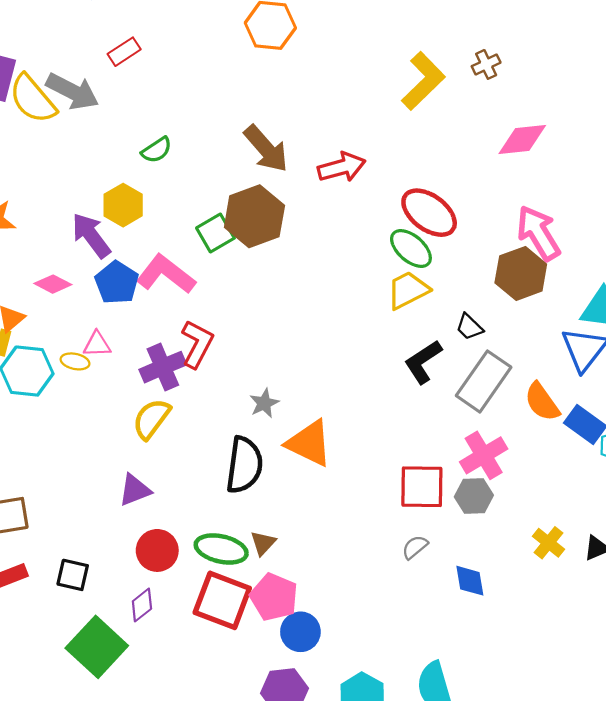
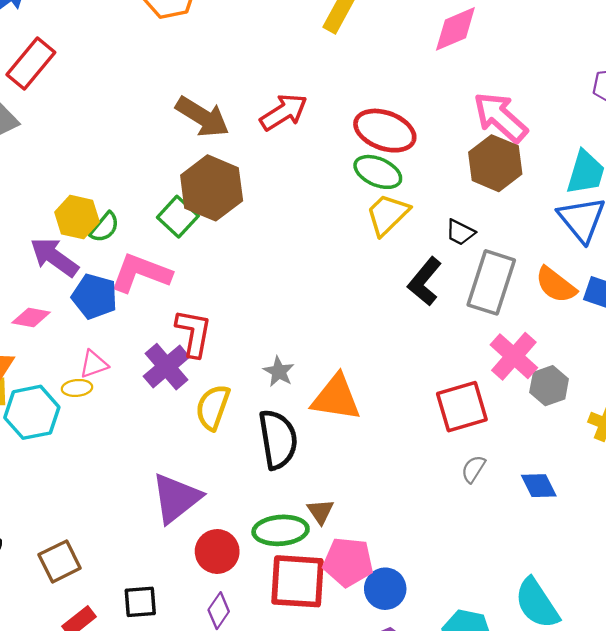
red rectangle: (124, 52) -> (31, 64), size x1.5
green semicircle: (157, 150) -> (105, 227), moved
yellow semicircle: (151, 419) -> (213, 407), moved
purple triangle: (135, 490) -> (176, 498), size x1.5
gray hexagon: (474, 496) -> (549, 386), moved

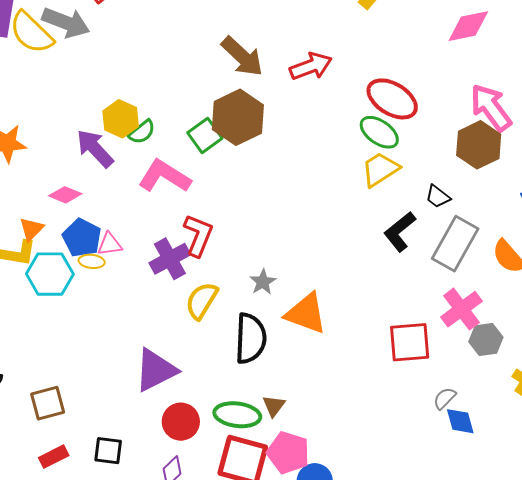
blue pentagon: (94, 296) -> (82, 238), moved
gray semicircle: (473, 469) -> (445, 398), moved

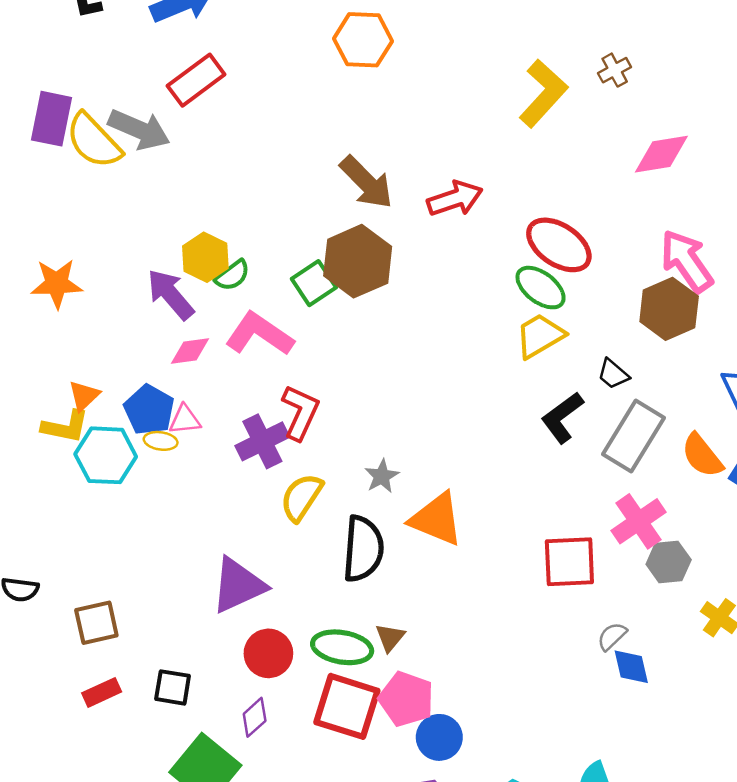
pink diamond: (65, 195) -> (190, 351), moved, turned -32

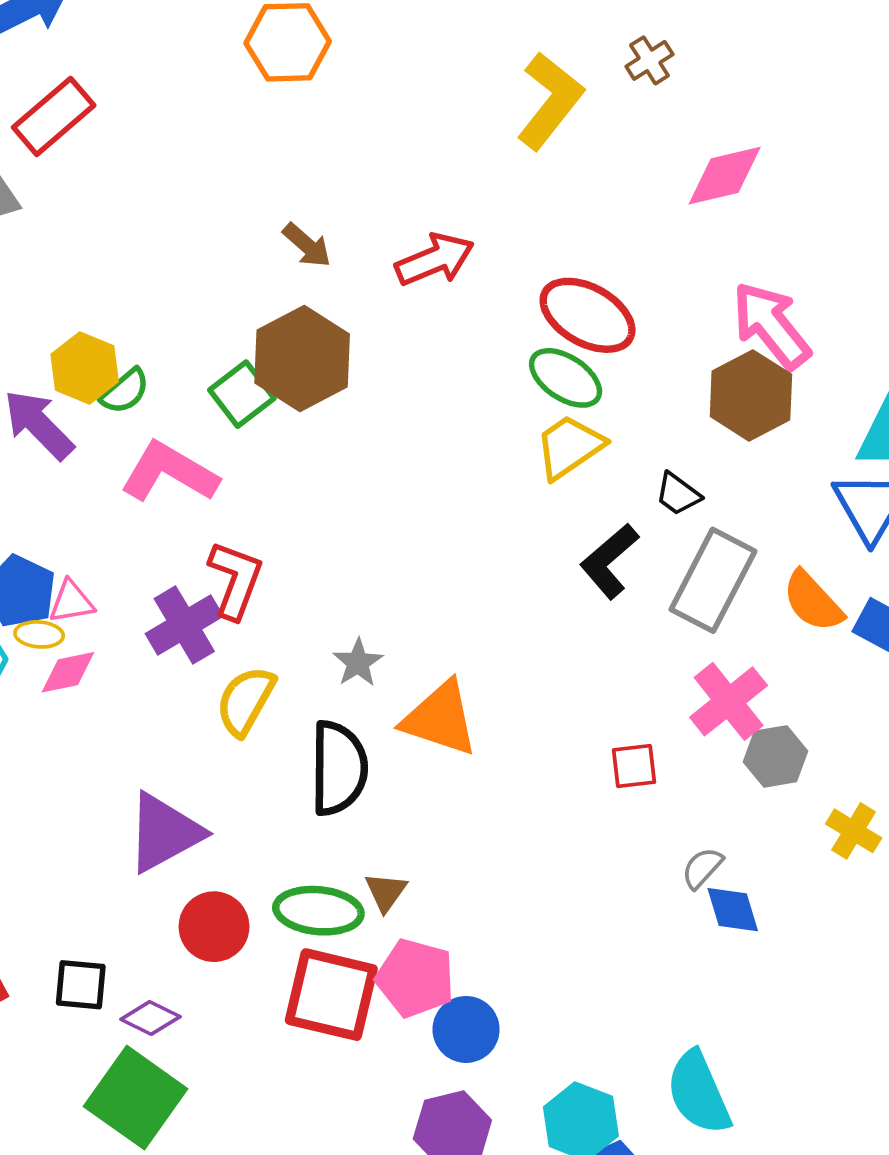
brown arrow: (366, 182) -> (307, 245), size x0.6
pink diamond: (190, 351) -> (68, 672), moved
red square: (569, 562) -> (634, 766), size x0.6
purple diamond: (255, 717) -> (150, 1018), moved, turned 72

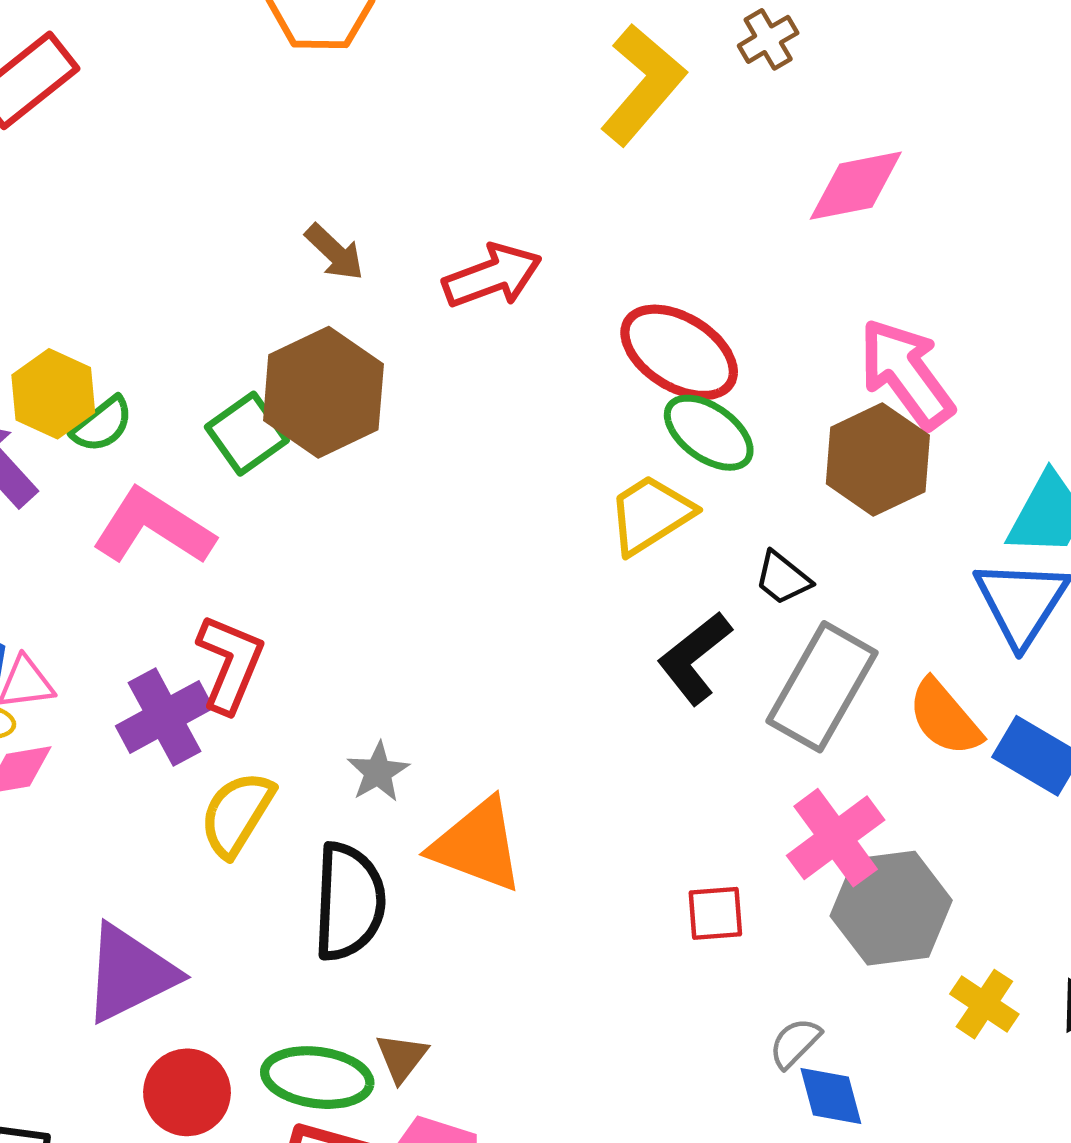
green ellipse: (566, 378) -> (709, 433), moved
gray hexagon: (776, 756) -> (891, 908), size x1.5

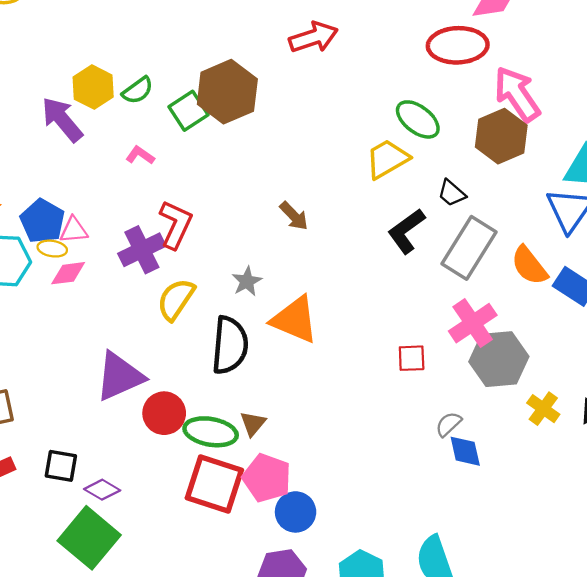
brown arrow: (335, 252) -> (294, 216), moved
red ellipse: (679, 352) -> (458, 45), moved, turned -36
green semicircle: (102, 425) -> (138, 90), moved
pink L-shape: (153, 527) -> (140, 155), size x0.5
red circle: (187, 1092) -> (164, 413), moved

